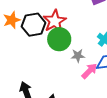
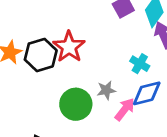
green circle: (59, 39) -> (76, 104), moved

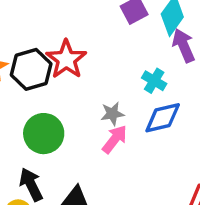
green circle: (76, 104) -> (44, 134), moved
pink arrow: (125, 109) -> (115, 139), moved

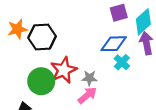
red star: (66, 59) -> (64, 70), moved
blue diamond: (163, 118) -> (114, 44), moved

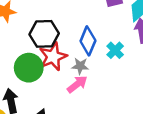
black hexagon: (42, 37) -> (44, 34), moved
blue diamond: (114, 44) -> (88, 41), moved, turned -68

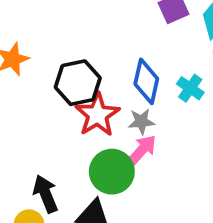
green circle: (29, 68) -> (112, 172), moved

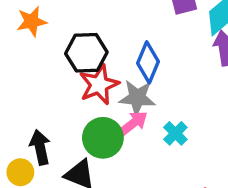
cyan cross: (190, 88) -> (175, 133), moved
gray star: (141, 122) -> (137, 98), size x1.5

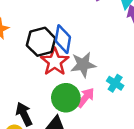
blue diamond: (148, 62) -> (63, 39), moved
pink arrow: (133, 123) -> (85, 98), moved

